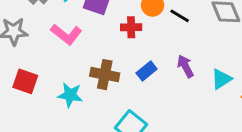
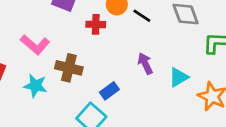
pink L-shape: (66, 34) -> (35, 45), moved
blue rectangle: (147, 71) -> (109, 91), moved

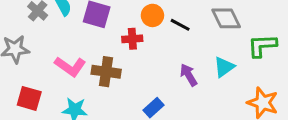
brown cross: (69, 68) -> (106, 72), moved
cyan triangle: (179, 77) -> (224, 67), moved

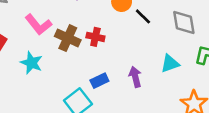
red cross: (132, 39) -> (95, 37), moved
purple arrow: (189, 75) -> (135, 77), moved

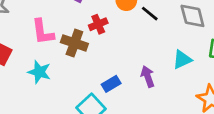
pink L-shape: (38, 25) -> (43, 32), turned 36
red cross: (95, 37) -> (98, 24), moved, turned -30

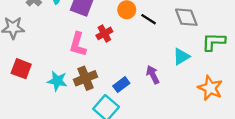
pink L-shape: (43, 32) -> (78, 44), moved, turned 30
brown cross: (74, 43) -> (86, 78), moved, turned -35

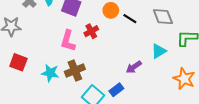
purple arrow: (153, 75) -> (134, 67), turned -98
blue rectangle: (121, 85) -> (116, 90), moved

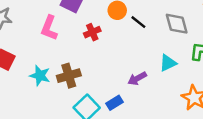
pink L-shape: (68, 41) -> (49, 28), moved

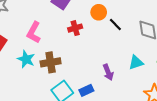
pink L-shape: (49, 28) -> (34, 32), moved
purple arrow: (137, 78) -> (108, 72), turned -91

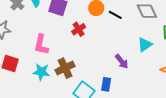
blue rectangle: (86, 90) -> (106, 84), turned -40

